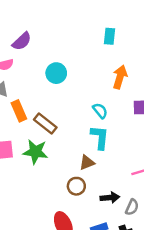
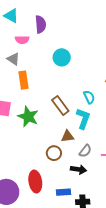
purple semicircle: (22, 41) -> (41, 24), turned -66
brown rectangle: (45, 123) -> (60, 105), moved
gray semicircle: (132, 207) -> (85, 151), moved

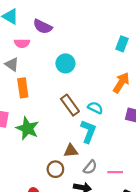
purple semicircle: (41, 24) -> (43, 27), turned 120
cyan semicircle: (89, 97) -> (95, 108), turned -40
brown rectangle: (60, 105) -> (70, 105), moved

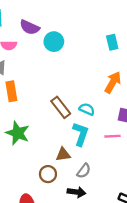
cyan rectangle: (122, 44) -> (112, 42), turned -32
cyan circle: (65, 63) -> (54, 42), moved
pink line: (115, 172) -> (112, 136), moved

